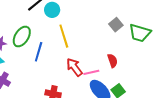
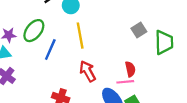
green trapezoid: (140, 33) -> (164, 42), turned -115
pink line: (91, 72) -> (125, 82), moved

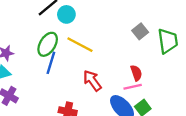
green ellipse: (34, 31) -> (48, 44), moved
yellow line: (80, 36) -> (80, 45), turned -45

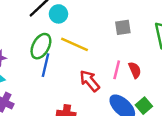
gray square: (140, 31) -> (123, 27), moved, turned 35
pink line: (133, 87) -> (117, 70), moved, turned -60

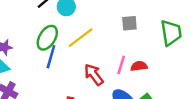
yellow line: (75, 44) -> (81, 38), turned -64
red semicircle: (135, 70) -> (139, 66), turned -77

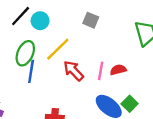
gray square: (129, 23) -> (91, 20), moved, turned 35
red arrow: (94, 75) -> (74, 71), moved

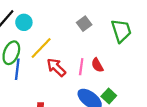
gray square: (91, 20) -> (84, 24), moved, turned 32
red semicircle: (118, 70) -> (97, 65), turned -104

